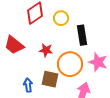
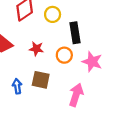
orange circle: (70, 64) -> (64, 55), moved, size x0.6

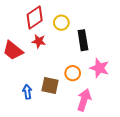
red star: (36, 49) -> (39, 41), moved
orange circle: (64, 55) -> (73, 73), moved

